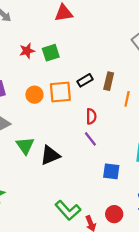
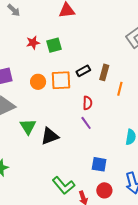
blue square: (111, 171) -> (99, 164), moved

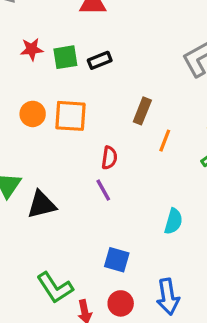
black rectangle: (83, 71) -> (100, 60), moved

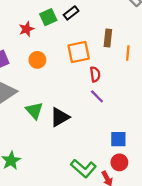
red star: (32, 49) -> (26, 29), moved
orange square: (70, 116) -> (79, 52), moved
red circle: (121, 303) -> (119, 162), moved

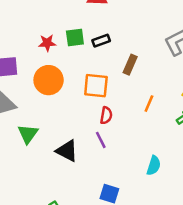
brown rectangle: (108, 38) -> (130, 65), moved
orange circle: (37, 60) -> (49, 80), size x1.5
black triangle: (60, 117) -> (67, 151), moved, turned 40

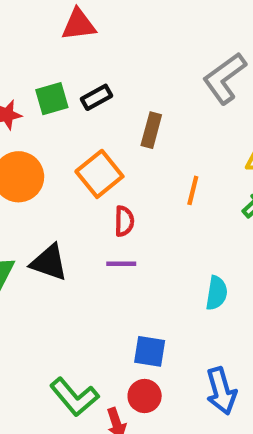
orange square: (96, 86) -> (99, 174), turned -36
purple line: (101, 140) -> (121, 264), turned -54
black triangle: (67, 151) -> (49, 262), moved

